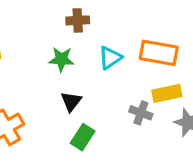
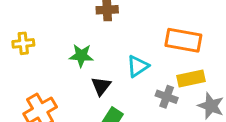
cyan triangle: (110, 58) -> (138, 66), moved
green star: (61, 59) -> (81, 56), moved

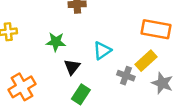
orange rectangle: (183, 40) -> (156, 29), moved
yellow rectangle: (191, 78) -> (146, 61), turned -30

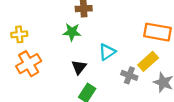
green star: (56, 42) -> (72, 32), moved
orange cross: (22, 87) -> (29, 64), moved

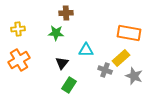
yellow cross: (19, 34) -> (18, 29), moved
cyan triangle: (107, 52) -> (86, 50), turned 35

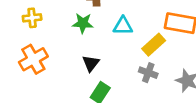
cyan triangle: (86, 50) -> (123, 26), moved
yellow rectangle: (121, 58) -> (154, 45), moved

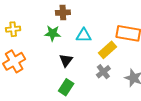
black triangle: (91, 63) -> (66, 60), moved
gray cross: (148, 73) -> (103, 72), turned 32

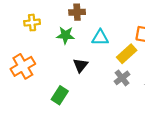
yellow cross: (13, 29) -> (32, 23), moved
green rectangle: (66, 87) -> (60, 95), moved

